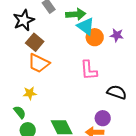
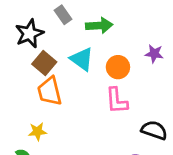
cyan triangle: (86, 26) -> (82, 59), moved
orange circle: (95, 37) -> (118, 67), moved
orange trapezoid: (39, 63) -> (50, 91), turned 50

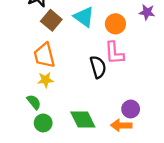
orange trapezoid: (50, 91) -> (44, 55), moved
black semicircle: (154, 130) -> (98, 67), moved, turned 55

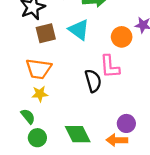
brown square: (51, 20) -> (46, 33), turned 36
orange circle: (115, 24) -> (122, 37), moved
orange trapezoid: (44, 55) -> (39, 69), turned -68

